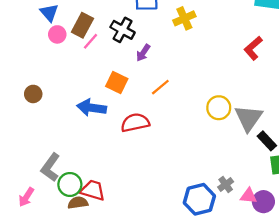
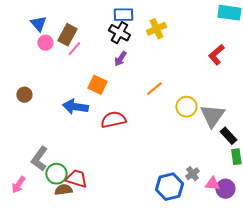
black cross: (123, 30) -> (119, 33), moved
orange line: (160, 87) -> (154, 89), moved

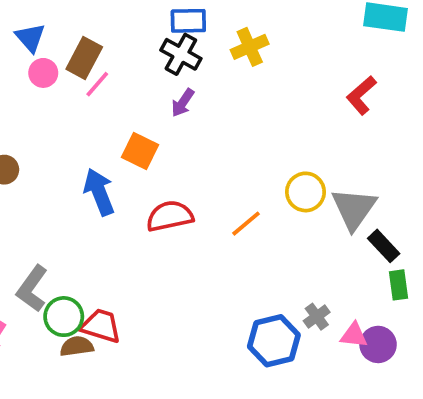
orange line: (154, 89) -> (246, 224), moved
blue arrow: (75, 107) -> (99, 192), turned 60

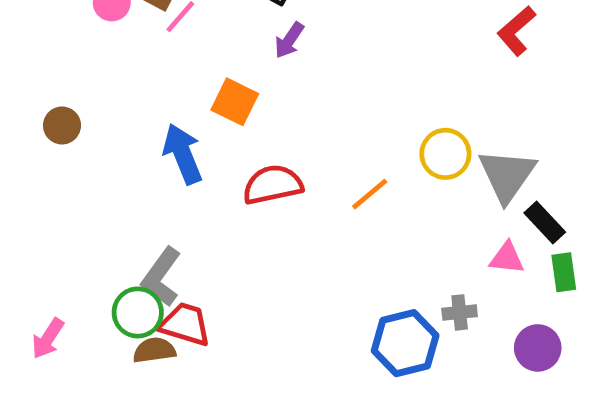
gray L-shape: (32, 289) -> (161, 277), moved
gray cross: (317, 317) -> (460, 312), turned 30
pink triangle: (354, 335) -> (507, 258), moved

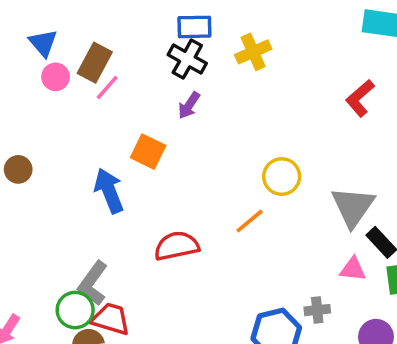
yellow circle: (445, 154) -> (282, 177), moved
red semicircle: (273, 185) -> (177, 246), moved

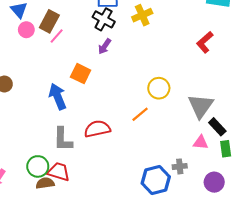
gray L-shape: (93, 283) -> (63, 139), moved, turned -35

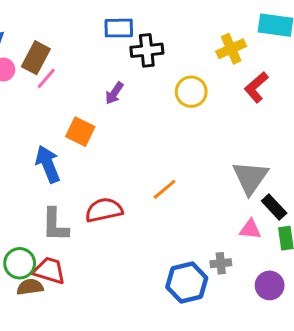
yellow cross: (142, 15) -> (231, 49), moved
black cross: (104, 19) -> (147, 50), moved, turned -35
yellow circle: (159, 88) -> (191, 92), moved

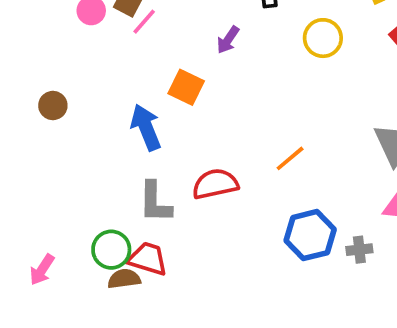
blue hexagon: (187, 282) -> (310, 235), moved

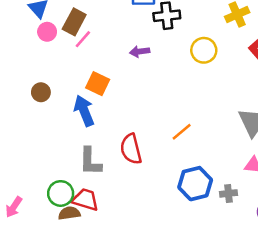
purple arrow: (228, 40) -> (140, 52), turned 48
orange square: (186, 87) -> (98, 84), moved
brown circle: (53, 106) -> (41, 92), moved
red semicircle: (215, 184) -> (131, 149), turned -92

